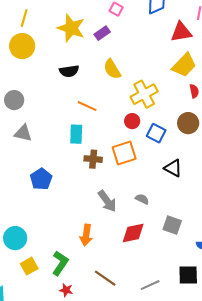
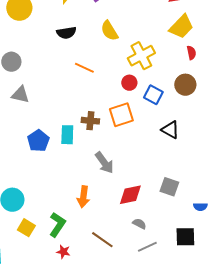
cyan rectangle: (76, 134) -> (67, 135), moved
gray semicircle: (142, 199) -> (139, 224), moved
yellow square: (29, 266) -> (26, 228), turned -30

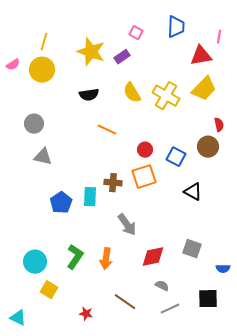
red semicircle: (191, 53) -> (219, 125), moved
yellow cross: (141, 56) -> (166, 96), moved, turned -32
red circle: (129, 83) -> (145, 150), moved
green L-shape: (57, 225) -> (75, 257), moved

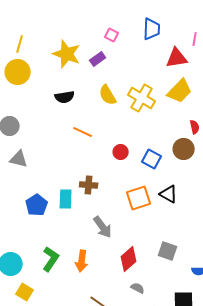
orange square: (144, 177) -> (139, 198), moved
red diamond: (153, 257) -> (129, 259), turned -30

